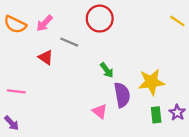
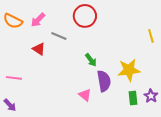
yellow line: (177, 21) -> (151, 36), moved, turned 40

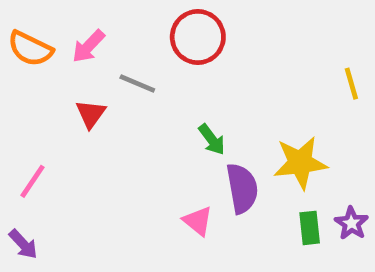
red triangle: (39, 49) -> (91, 114), turned 32
pink line: (14, 78) -> (33, 181), turned -63

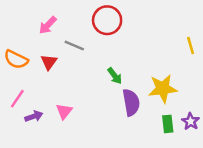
orange semicircle: (30, 49) -> (16, 59), moved
pink triangle: (198, 221) -> (64, 111), moved, turned 30
purple arrow: (23, 244) -> (34, 116), moved, turned -66

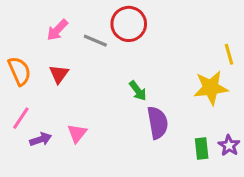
gray line: (74, 46) -> (95, 41), moved
orange semicircle: (16, 59) -> (19, 71), turned -140
yellow star: (163, 89) -> (211, 88), moved

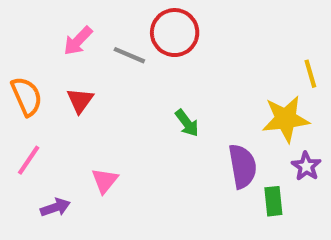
purple semicircle: (158, 123) -> (242, 166), moved
purple arrow: (41, 139) -> (55, 207), moved
purple star: (229, 145) -> (306, 166), moved

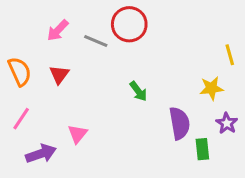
yellow star: (286, 119) -> (211, 88), size x0.7
purple arrow: (55, 207) -> (41, 154), size x1.4

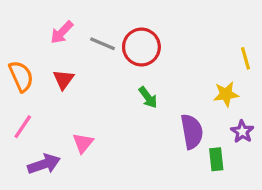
red circle: (129, 24) -> (141, 47), moved

